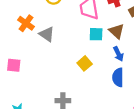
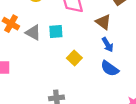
cyan square: (96, 34) -> (56, 32), moved
blue semicircle: (118, 77) -> (110, 68), turned -48

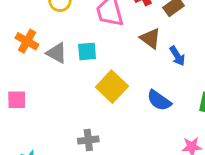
blue arrow: (108, 45) -> (177, 56), moved
yellow square: (74, 58) -> (112, 87), size x1.5

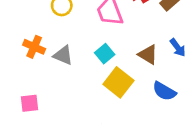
brown triangle: (150, 38) -> (148, 55), moved
cyan square: (87, 51) -> (105, 54), moved, turned -30

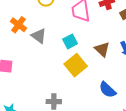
blue semicircle: (164, 91) -> (108, 90), moved

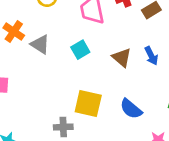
yellow square: (76, 65) -> (88, 104), moved, turned -35

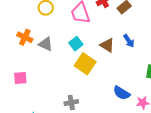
yellow square: (88, 104) -> (85, 64), moved, turned 30
blue semicircle: (131, 109) -> (122, 93), moved

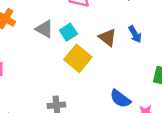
gray triangle: (46, 44) -> (45, 29), moved

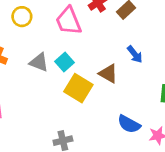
brown triangle: (107, 37) -> (108, 74), moved

